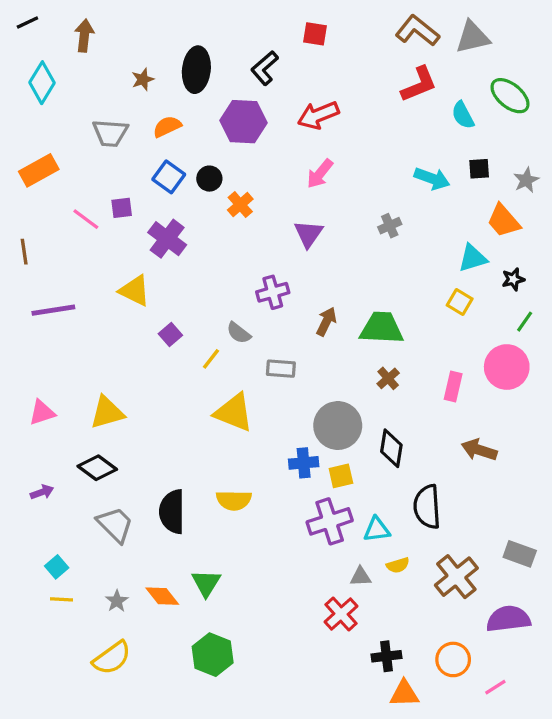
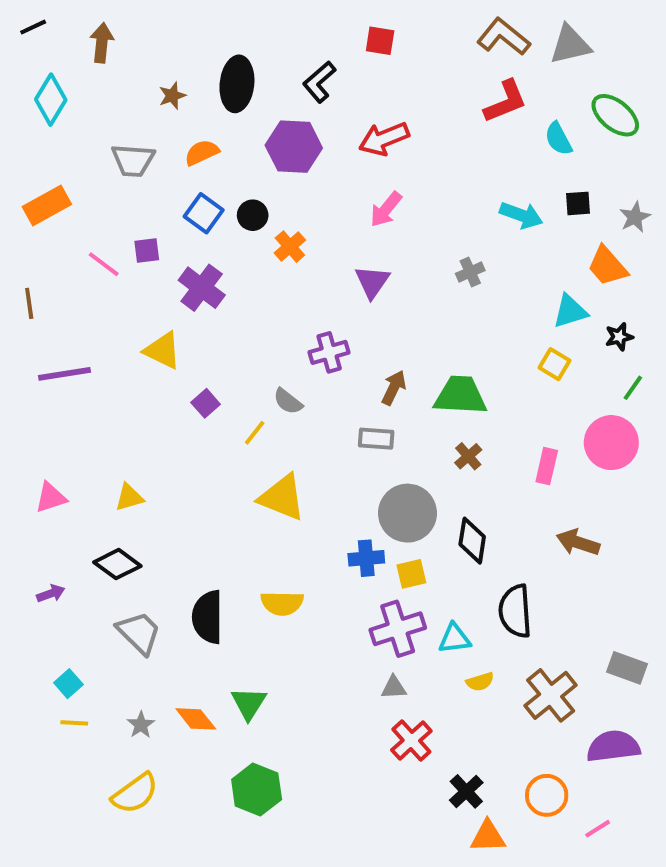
gray rectangle: (281, 369) -> (376, 439), moved
yellow triangle: (107, 413) -> (129, 497), size x0.7
gray triangle: (360, 577) -> (394, 688), moved
black cross: (386, 656) -> (466, 791), turned -36

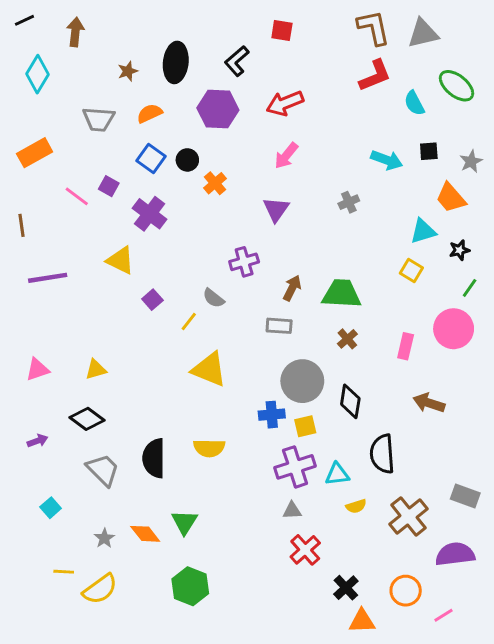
brown L-shape: (504, 37) -> (374, 28), turned 39
purple square: (147, 250) -> (109, 186), turned 36
yellow line: (74, 723) -> (64, 572), moved

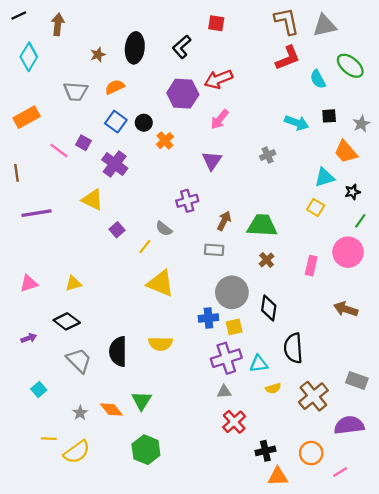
purple hexagon: (218, 109) -> (183, 94), moved
brown arrow: (429, 403) -> (346, 309), moved
black cross: (346, 588) -> (265, 451), turned 30

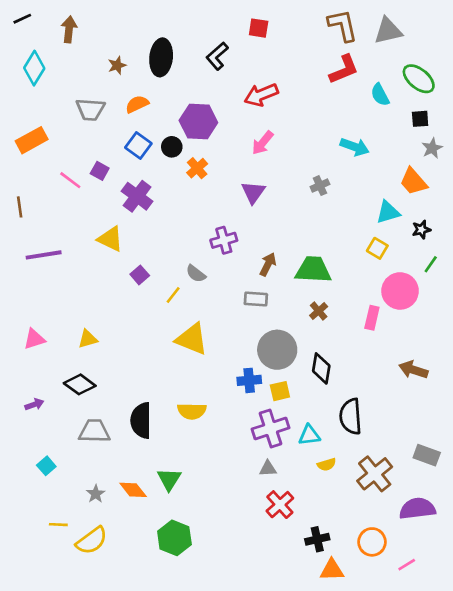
purple hexagon: (183, 94) -> (198, 121), moved
black square: (329, 116) -> (420, 119), moved
pink circle: (348, 252) -> (400, 291), moved
gray trapezoid: (79, 360) -> (94, 431), turned -44

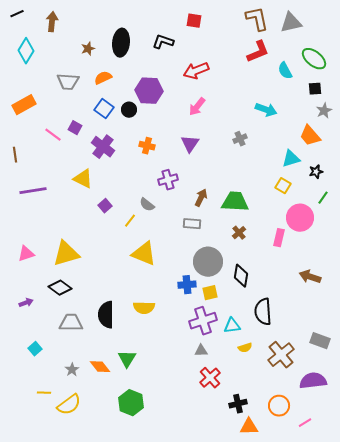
black L-shape: (217, 56) -> (163, 42), turned 60
orange cross: (197, 168) -> (147, 146), moved, turned -35
yellow triangle: (88, 339) -> (66, 254), size x1.8

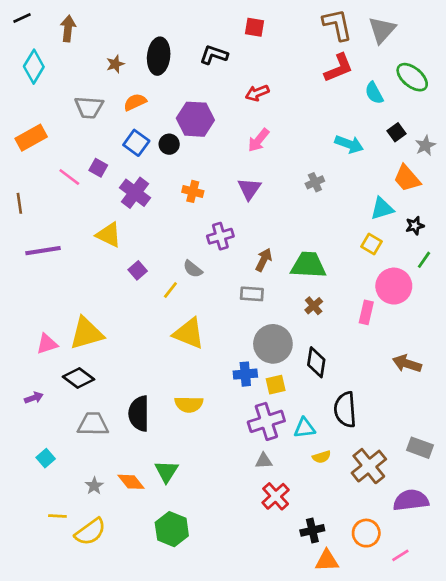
gray triangle: (291, 23) -> (382, 30), turned -35
red arrow: (196, 71) -> (257, 93), size x0.7
black square: (315, 89) -> (396, 132), moved, turned -32
pink triangle: (26, 254) -> (47, 344), moved

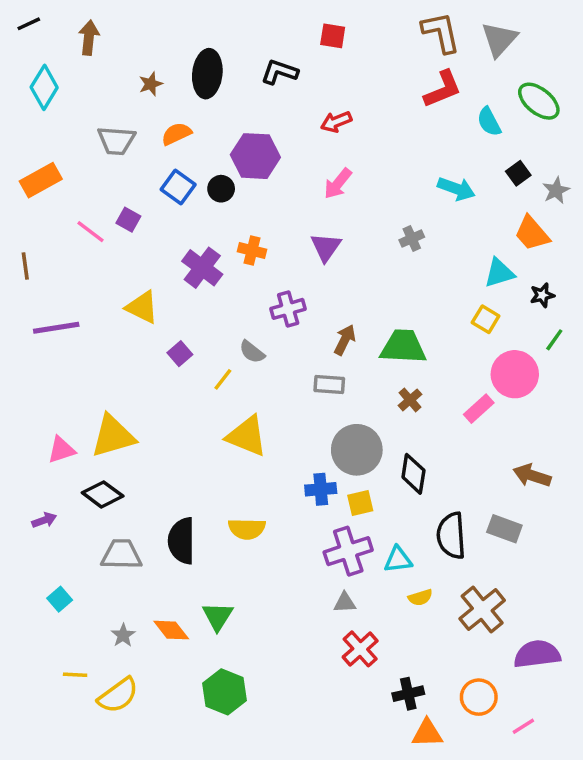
purple cross: (135, 193) -> (202, 268), moved
pink rectangle: (366, 312) -> (479, 409), turned 35
gray rectangle: (420, 448) -> (504, 529), moved

